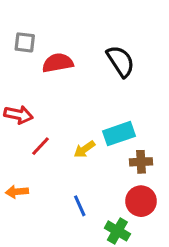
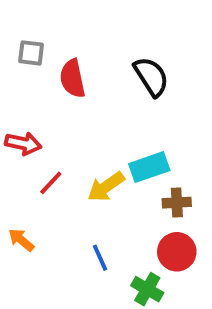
red semicircle: (58, 63) -> (72, 79), turned -92
yellow arrow: (84, 149) -> (106, 187), size x1.4
orange arrow: (17, 192) -> (21, 240), turned 45

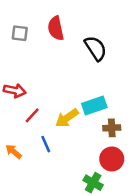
red semicircle: (72, 79) -> (56, 28), moved
blue line: (100, 258) -> (46, 144), moved

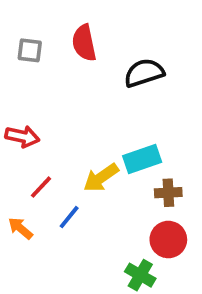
black semicircle: (96, 48) -> (144, 73), turned -75
red line: (32, 115) -> (41, 187), moved
blue line: (46, 144) -> (69, 217), turned 63

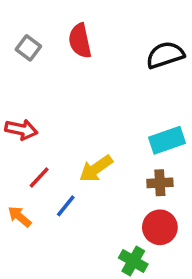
gray square: (30, 50) -> (28, 48), turned 30
black semicircle: (144, 73) -> (165, 55), moved
cyan rectangle: (142, 159) -> (167, 140), moved

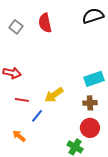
black semicircle: (165, 55) -> (93, 16), moved
red line: (39, 178) -> (22, 100), turned 56
orange arrow: (20, 217) -> (19, 136), moved

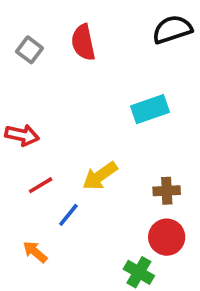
cyan rectangle: (94, 79) -> (150, 109), moved
red line: (22, 100) -> (41, 185), turned -40

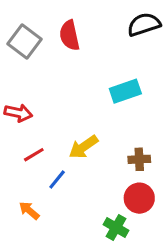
gray square: (29, 50) -> (25, 42), size x1.5

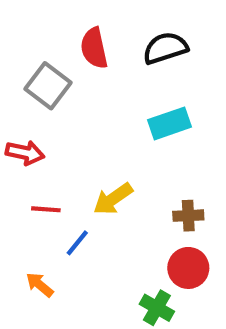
black semicircle: (144, 24) -> (165, 48), moved
gray square: (25, 42) -> (48, 86), moved
red line: (34, 155) -> (46, 209), turned 35

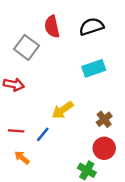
red line: (46, 209) -> (16, 131), moved
brown cross: (188, 216) -> (104, 119), turned -35

